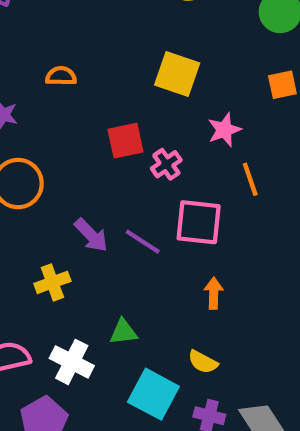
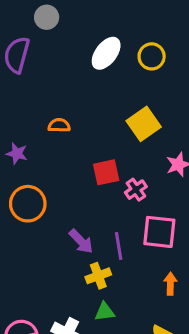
yellow square: (177, 74) -> (144, 124), turned 36
purple line: (143, 242) -> (119, 246), turned 48
yellow cross: (52, 282) -> (98, 276), moved

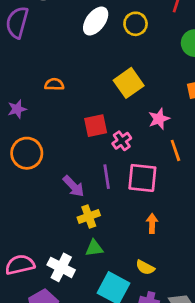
purple star: (17, 154) -> (17, 109), turned -30
purple line: (119, 246) -> (107, 177), moved

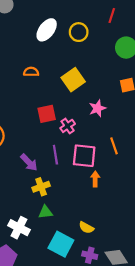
orange semicircle: (54, 84) -> (31, 72), moved
orange line: (175, 150) -> (114, 146), moved
orange arrow: (152, 223) -> (95, 179), moved

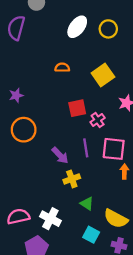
green triangle: (46, 212) -> (87, 204), moved, turned 40
yellow semicircle: (86, 228) -> (116, 219), size x1.6
cyan square: (61, 244) -> (91, 235), size x0.7

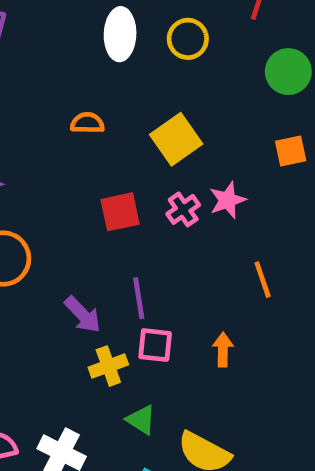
white ellipse: (77, 27) -> (120, 34), turned -35
pink cross: (98, 120) -> (183, 209), moved
pink square: (114, 149) -> (155, 345), moved, size x0.7

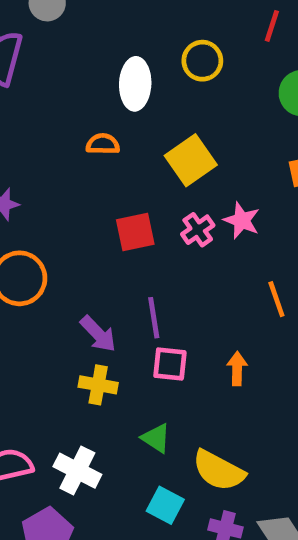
white ellipse: (120, 34) -> (135, 84), moved
pink star: (228, 200) -> (242, 220), turned -30
yellow cross: (108, 366) -> (98, 385), moved, turned 30

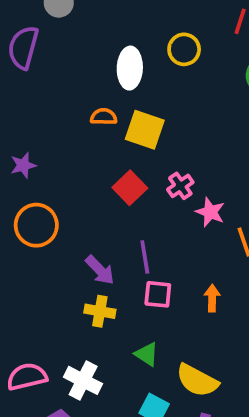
yellow square: (191, 160) -> (145, 130), moved, turned -36
pink star: (242, 220) -> (210, 212), moved
red square: (135, 232) -> (130, 188), turned -32

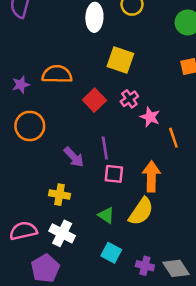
orange semicircle: (104, 117) -> (57, 74), moved, size x1.6
yellow square: (145, 130) -> (120, 60), moved
orange arrow: (212, 298) -> (151, 176), size x1.6
yellow cross: (100, 311) -> (60, 195), moved
yellow semicircle: (197, 380) -> (141, 211), moved, turned -84

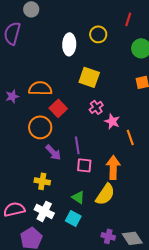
red square: (94, 100) -> (58, 108), moved
orange circle: (30, 126) -> (40, 127), moved
cyan square: (111, 253) -> (73, 218), moved

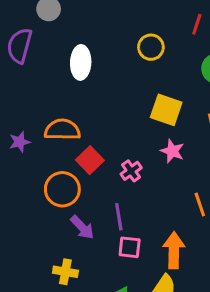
white ellipse: (69, 44) -> (81, 62), moved
yellow square: (89, 77) -> (166, 110), moved
pink cross: (96, 107) -> (131, 171), moved
pink star: (112, 121) -> (172, 151), moved

